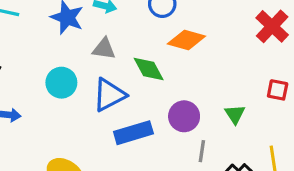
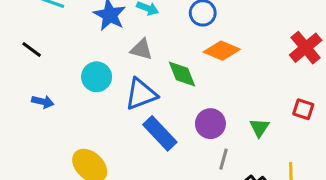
blue rectangle: (133, 133) -> (160, 133), turned 56

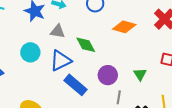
orange diamond: (222, 51) -> (124, 27), moved

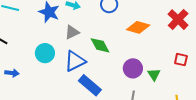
gray triangle: (58, 31) -> (72, 32), turned -35
purple circle: (108, 75) -> (133, 68), moved

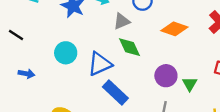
gray triangle: (72, 32) -> (122, 21), moved

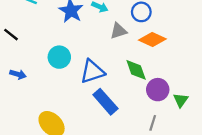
orange diamond: (174, 29) -> (152, 39), moved
green diamond: (129, 47) -> (136, 70), moved

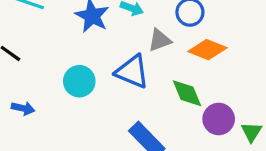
blue triangle: (92, 71) -> (132, 72), moved, turned 44

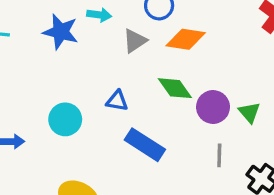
blue triangle: (132, 72) -> (117, 101), moved, size x0.6
cyan circle: (79, 81) -> (65, 119), moved

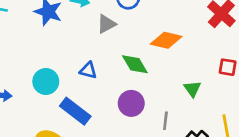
orange diamond: (186, 39) -> (166, 40), moved
purple circle: (213, 107) -> (131, 103), moved
blue rectangle: (145, 145) -> (75, 111), moved

